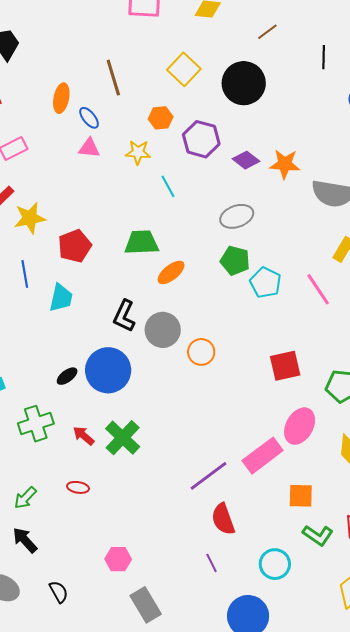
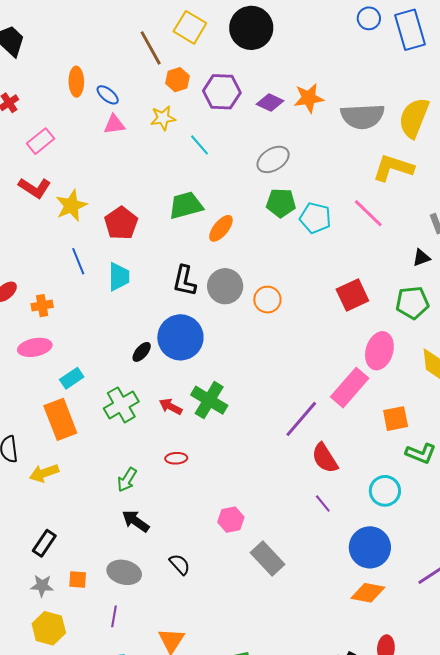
brown line: (113, 78) -> (151, 48), moved

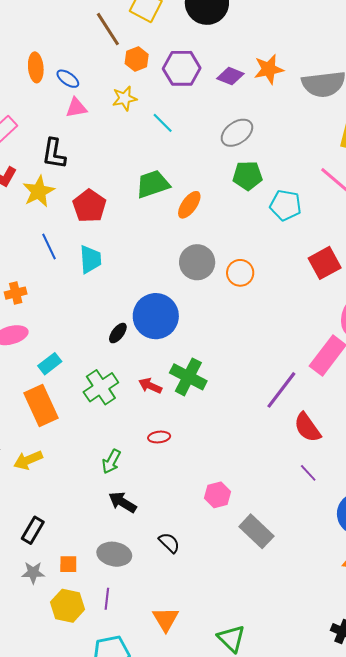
cyan pentagon: (315, 218) -> (285, 205), moved
black L-shape: (184, 281) -> (54, 154), moved
yellow hexagon: (49, 628) -> (68, 606), moved

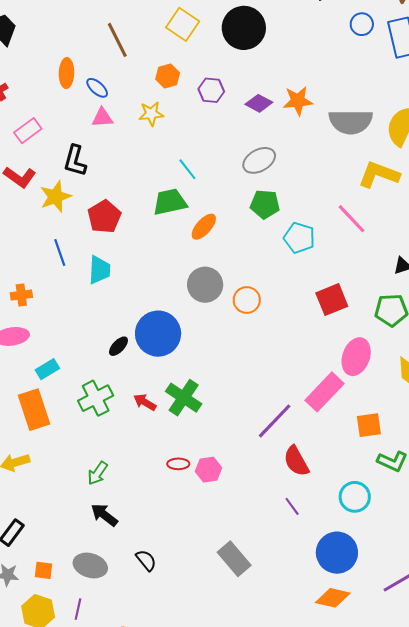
brown line: (108, 29) -> (117, 40), moved
purple hexagon: (182, 68) -> (211, 90), size x0.7
cyan line: (163, 123) -> (187, 169), moved
red ellipse: (159, 437) -> (178, 464), moved
pink hexagon: (218, 495) -> (209, 470), moved

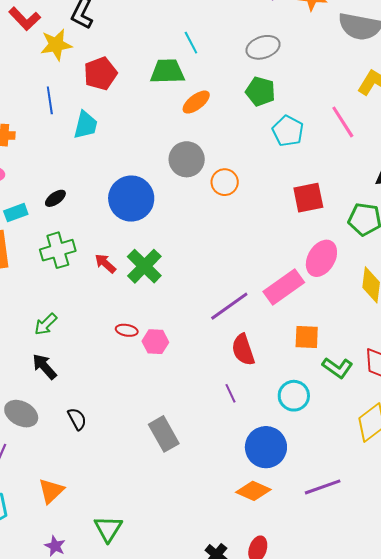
black ellipse: (119, 346) -> (55, 198), moved
orange square: (369, 425) -> (307, 337), moved

